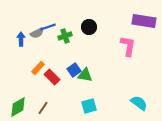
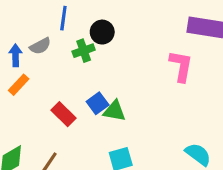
blue line: (48, 27) -> (63, 18), moved, turned -63
black circle: (89, 27) -> (102, 32), moved
orange rectangle: (38, 68) -> (19, 85), moved

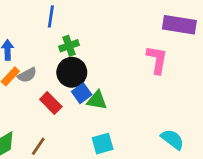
black circle: (102, 32) -> (72, 72), moved, size x1.4
gray semicircle: (40, 46) -> (27, 75), moved

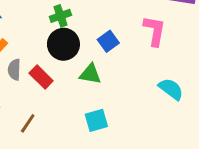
gray semicircle: (27, 75) -> (14, 70), moved, turned 120
blue square: (82, 93) -> (108, 41), moved
cyan semicircle: (172, 139) -> (171, 89), moved

